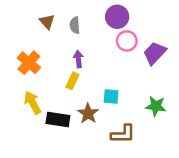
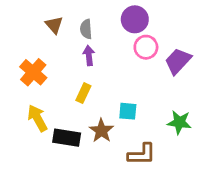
purple arrow: (78, 59) -> (89, 56), moved

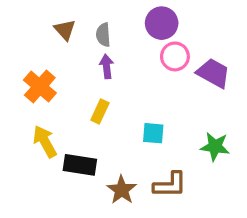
purple trapezoid: (178, 61) -> (213, 73), turned 76
brown star: (101, 131) -> (122, 190), moved

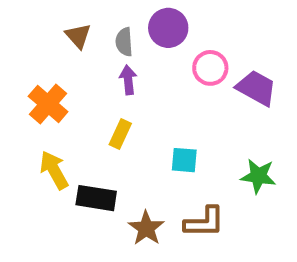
purple circle: (162, 23) -> (168, 28), moved

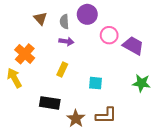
purple arrow: (128, 80) -> (66, 41), turned 104
yellow arrow: (54, 170) -> (14, 78), moved
green star: (258, 176) -> (141, 83), moved

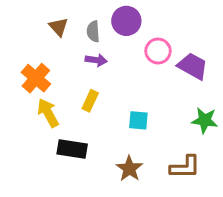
yellow arrow: (14, 78) -> (48, 113), moved
brown L-shape: (106, 115) -> (185, 167), moved
brown star: (76, 119) -> (129, 169), moved

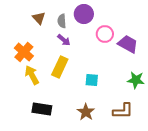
purple arrow: (96, 60) -> (64, 40), turned 32
yellow rectangle: (90, 101) -> (60, 67), size x1.5
black rectangle: (72, 149) -> (42, 109), moved

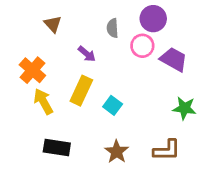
purple circle: (84, 14) -> (153, 19), moved
gray semicircle: (62, 21) -> (113, 28), moved
cyan square: (92, 80) -> (113, 105), moved, turned 32

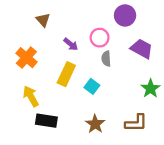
gray semicircle: (113, 28) -> (106, 59), moved
pink circle: (142, 46) -> (100, 38), moved
yellow arrow: (43, 101) -> (31, 96), moved
green star: (184, 108) -> (151, 89), turned 30

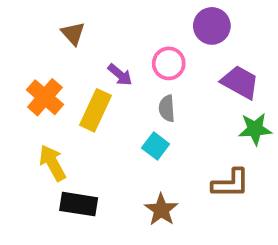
gray semicircle: (106, 59) -> (167, 108), moved
yellow rectangle: (66, 74) -> (96, 110), moved
green star: (151, 89) -> (255, 129), moved, turned 30
brown L-shape: (136, 123) -> (231, 183), moved

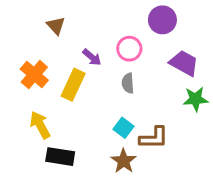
cyan square: (156, 146) -> (124, 128), moved
brown L-shape: (231, 183) -> (154, 138), moved

